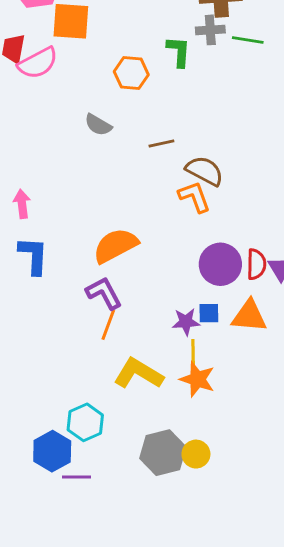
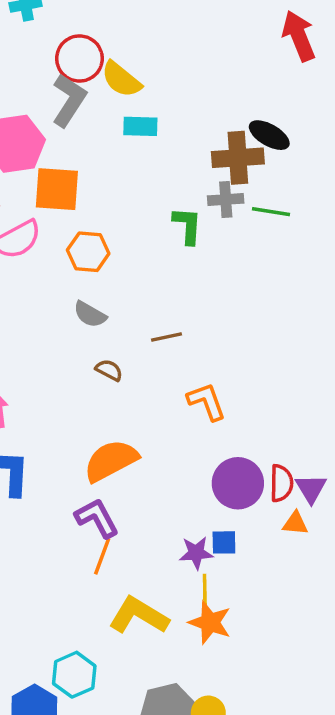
orange hexagon: (131, 73) -> (88, 252), moved
brown semicircle: (205, 171) -> (109, 370), moved, size x0.6
orange triangle: (249, 316) -> (295, 523), moved, size x0.6

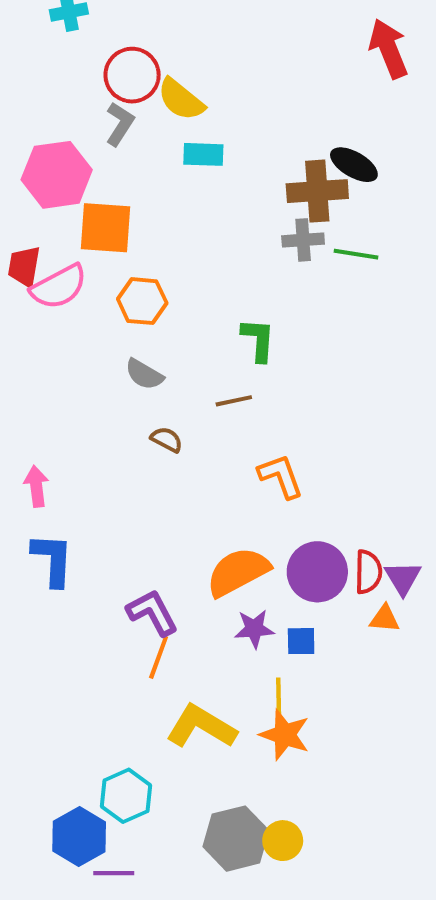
gray L-shape: (69, 100) -> (120, 124), size x0.7
green L-shape: (187, 226) -> (258, 340), moved
orange semicircle: (111, 461) -> (238, 572), moved
purple star: (196, 553) -> (254, 629), moved

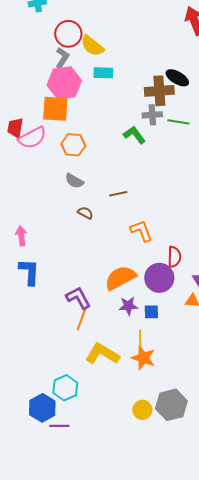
pink hexagon: (57, 175) -> (64, 83), moved
green L-shape: (258, 340) -> (134, 135), moved, turned -40
red semicircle: (368, 572) -> (174, 257), moved
gray hexagon: (236, 839) -> (171, 405), moved

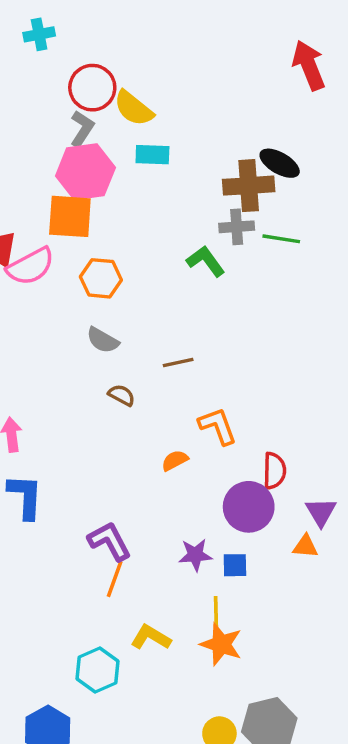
orange semicircle: (120, 278) -> (175, 460), moved, size x0.5
yellow L-shape: (102, 354) -> (151, 637), size x0.7
cyan hexagon: (65, 388) -> (97, 670), moved

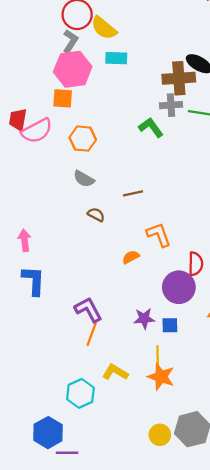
orange square: (70, 216) -> (63, 98), size x0.7

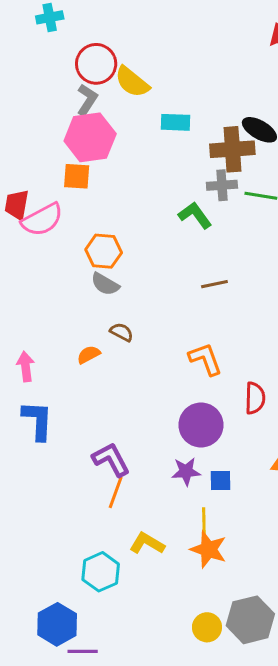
cyan rectangle: (116, 58) -> (176, 122), moved
orange hexagon: (83, 139) -> (104, 251), moved
brown line: (133, 193) -> (214, 284), moved
orange semicircle: (131, 257) -> (89, 355), moved
purple circle: (179, 287) -> (201, 425), moved

